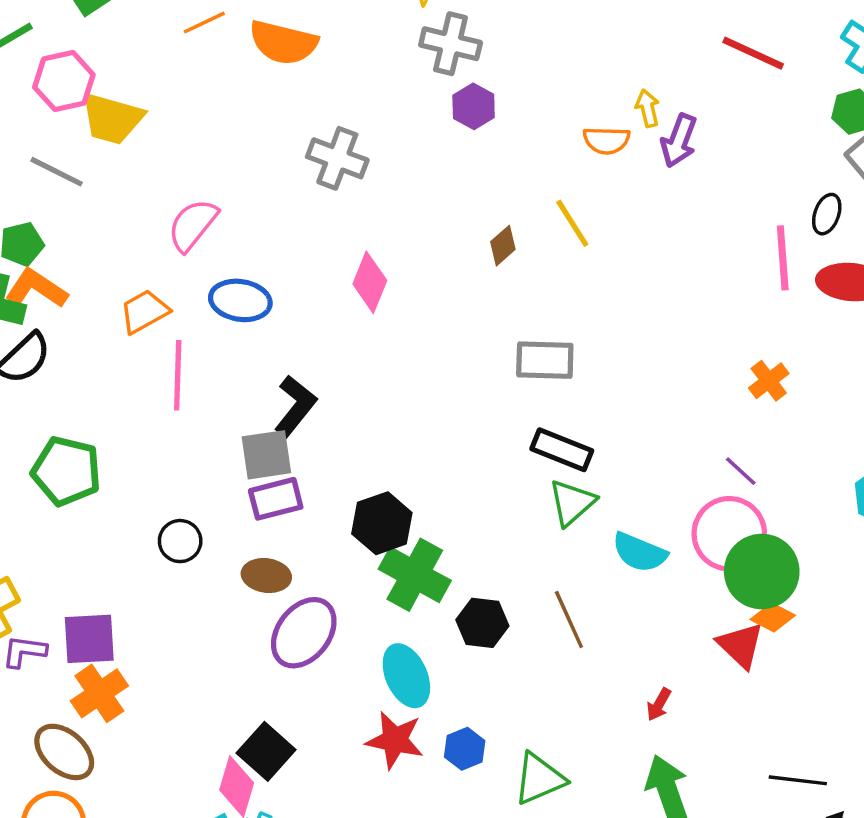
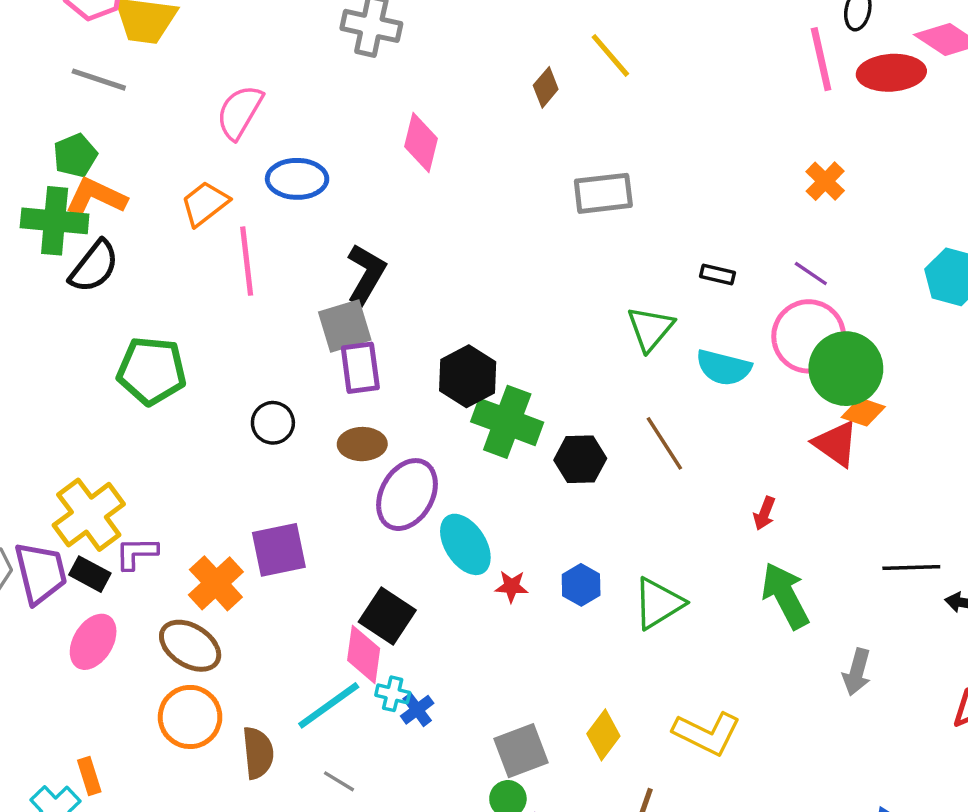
black rectangle: (562, 450) -> (717, 274), moved, size x0.6
purple rectangle: (276, 499) -> (360, 368), turned -75
purple square: (89, 639) -> (279, 550), moved
cyan ellipse: (406, 676) -> (465, 544), moved
red star: (395, 740) -> (512, 586), size x0.6

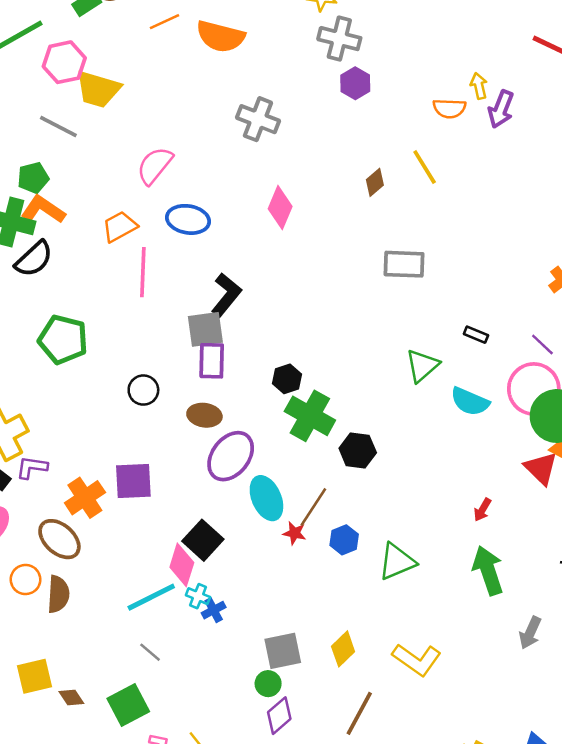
black hexagon: (468, 376) -> (287, 379), size x0.7
brown line: (664, 443) -> (313, 507), moved, turned 57
orange circle: (190, 717) -> (26, 580), moved, size x0.7
brown semicircle: (258, 753) -> (58, 594), moved

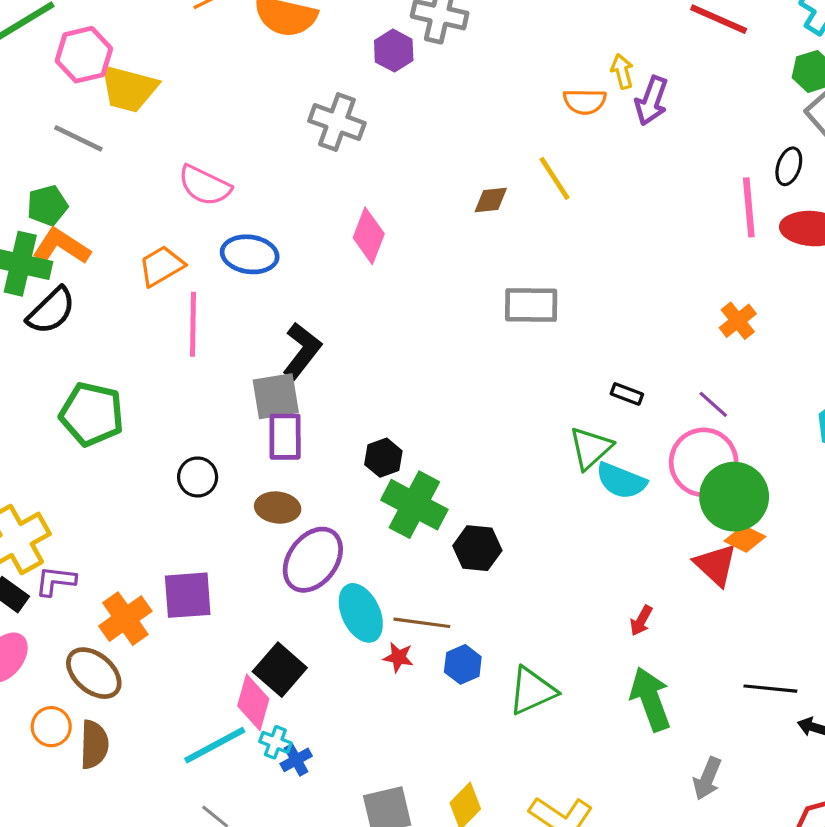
purple hexagon: (355, 83) -> (394, 51), moved
pink semicircle: (155, 165) -> (205, 185), turned -102
brown diamond: (375, 182) -> (491, 200), turned 36
green triangle: (422, 366) -> (591, 448), moved
brown line: (313, 507) -> (422, 623), turned 66

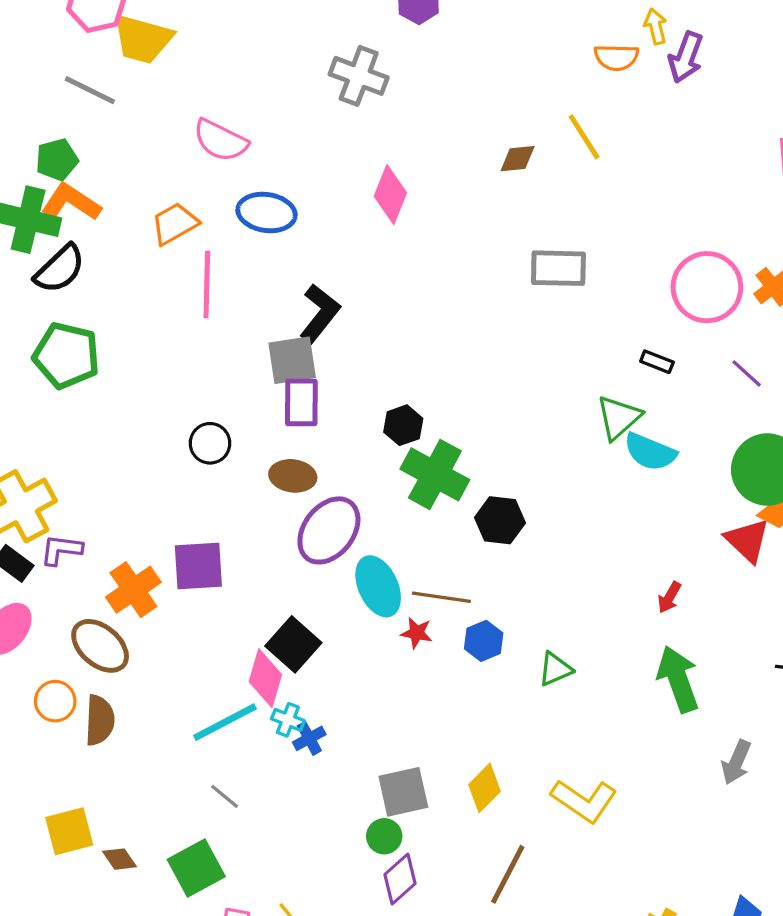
green pentagon: (92, 414) -> (66, 355), moved
pink circle: (704, 462) -> (707, 287), moved
green triangle: (532, 691) -> (555, 669), size x0.7

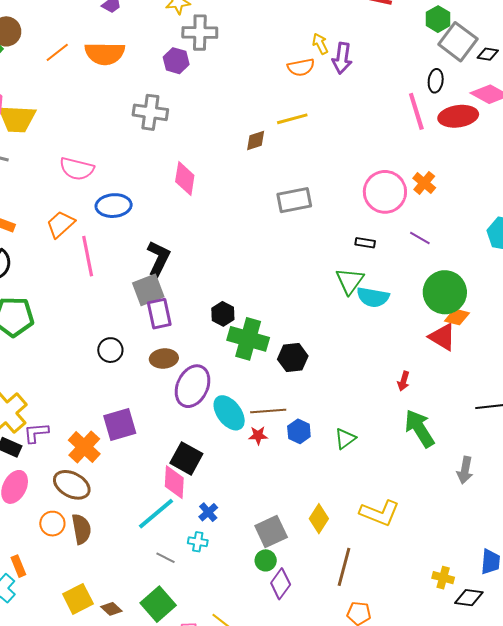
yellow line: (584, 137) -> (292, 119), turned -60
cyan cross: (288, 720) -> (198, 542), moved

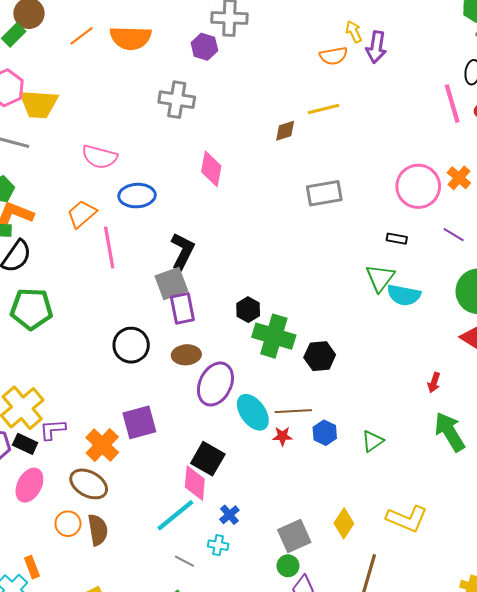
black circle: (110, 350) -> (131, 345), size x1.4

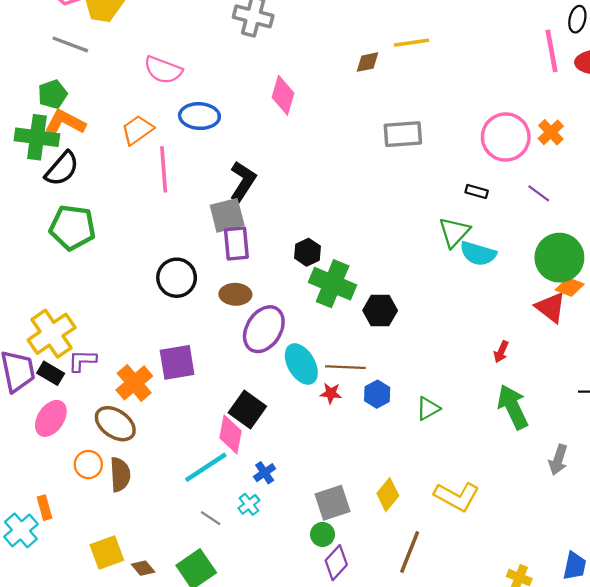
cyan cross: (218, 545) -> (249, 504), turned 36

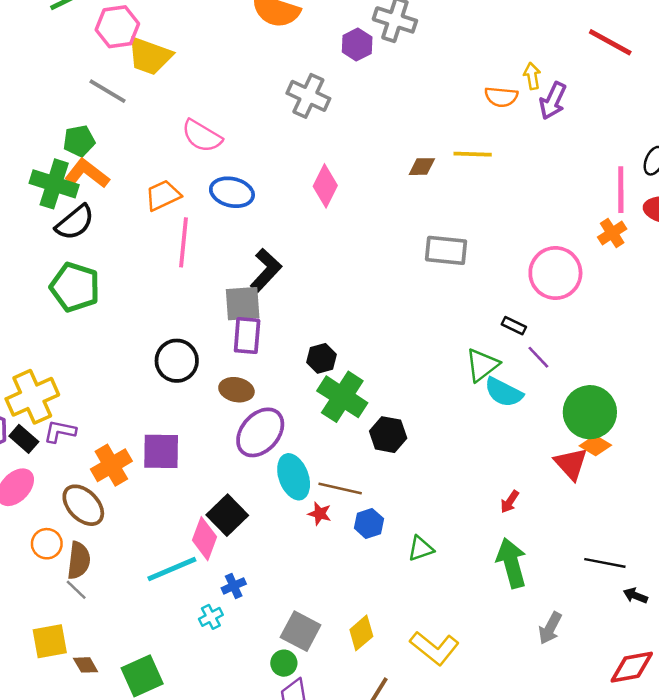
orange cross: (551, 132) -> (612, 233), moved
purple line: (539, 193) -> (538, 357), moved
gray square: (333, 503) -> (301, 631), turned 36
gray line: (211, 518) -> (76, 590), moved

